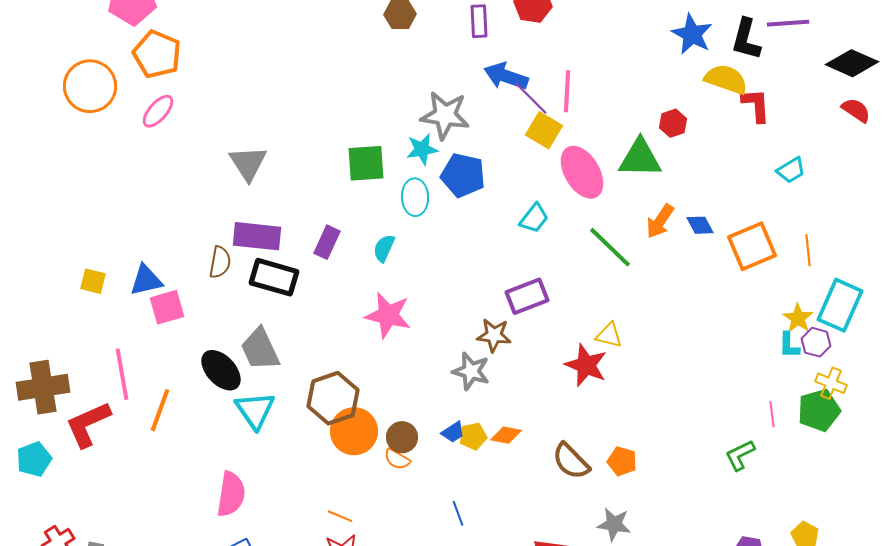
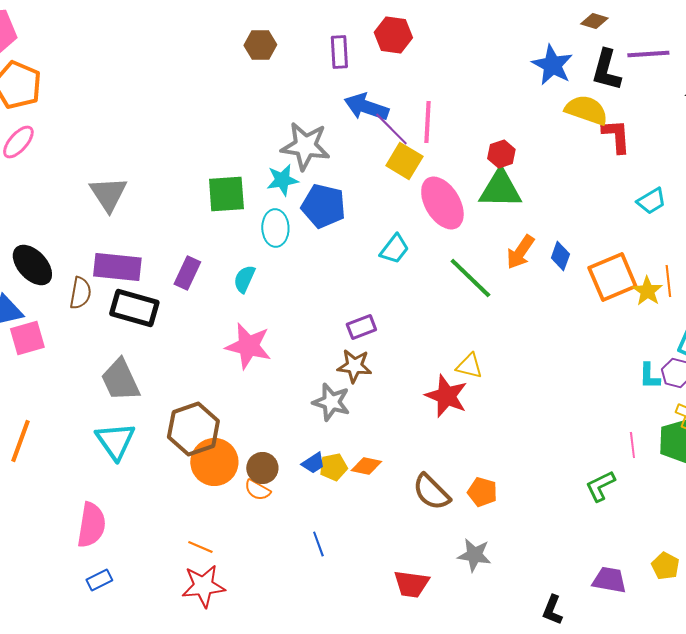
red hexagon: (673, 123) -> (501, 154), moved
blue diamond: (700, 225) -> (560, 256), turned 48
purple rectangle: (527, 296) -> (361, 327), moved, size x0.7
yellow star: (798, 318) -> (647, 291), moved
black ellipse: (221, 370) -> (32, 265), moved

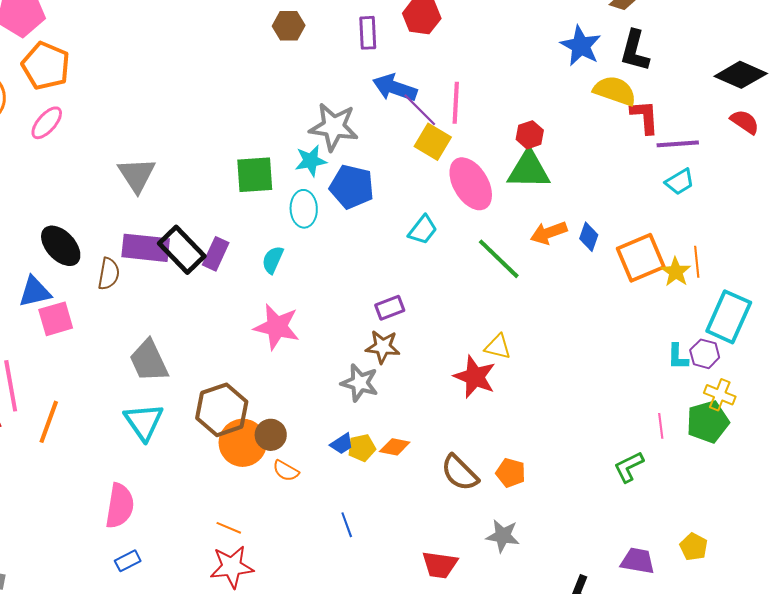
purple line: (648, 54) -> (678, 144), moved
orange arrow: (520, 252) -> (549, 233), turned 36
black rectangle: (134, 308) -> (182, 250), moved, turned 30
brown circle: (262, 468) -> (271, 435), moved

